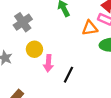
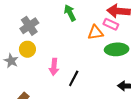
yellow circle: (34, 49) -> (27, 49), moved

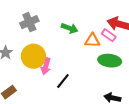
green arrow: (70, 13) -> (70, 28), moved, turned 126
yellow circle: (27, 49) -> (33, 56), moved, size x1.5

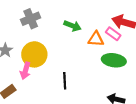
pink arrow: (46, 66) -> (25, 71), moved
black line: (63, 81) -> (65, 81), turned -42

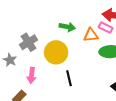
gray cross: (31, 19) -> (28, 42), moved
yellow circle: (34, 54) -> (56, 52), moved

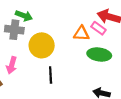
green arrow: (67, 27) -> (24, 16), moved
gray cross: (28, 42) -> (14, 30), turned 30

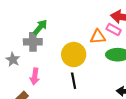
green arrow: (24, 16) -> (40, 27), turned -63
yellow circle: (42, 45) -> (74, 55), moved

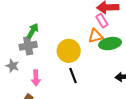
pink rectangle: (114, 30) -> (102, 21), turned 40
orange triangle: (98, 37) -> (96, 36), moved

